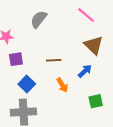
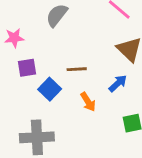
blue square: (27, 84) -> (50, 89), moved

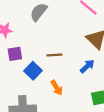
orange arrow: (88, 102) -> (57, 88), moved

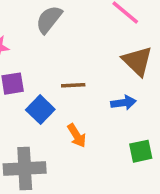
blue arrow: (87, 66) -> (123, 103), turned 35

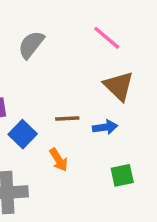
brown line: (73, 85) -> (67, 119), moved

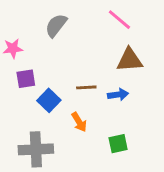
brown triangle: (119, 86) -> (130, 60), turned -48
green square: (122, 175) -> (118, 144), moved

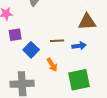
green square: (118, 144) -> (79, 80), size x1.6

